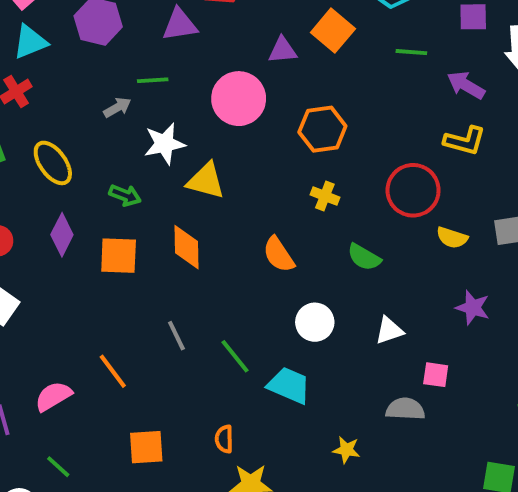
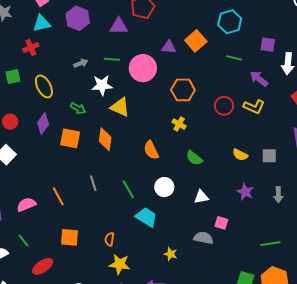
green line: (153, 80) -> (112, 59), moved
red circle: (413, 190) -> (224, 106), moved, size x0.7
green line: (235, 356) -> (128, 189), moved

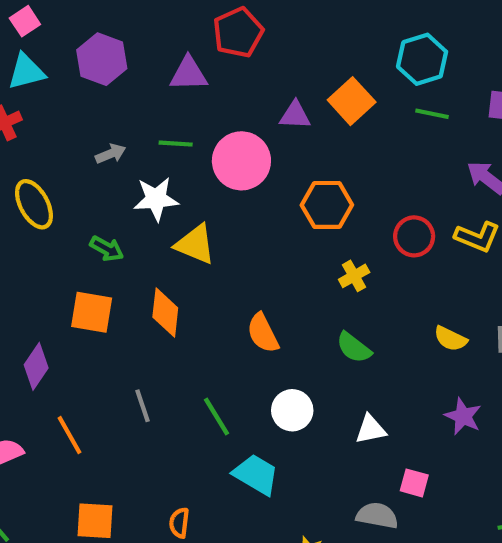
green line: (234, 58) -> (432, 114), moved
purple diamond: (43, 123) -> (36, 366), moved
yellow cross: (179, 124) -> (354, 276), moved, turned 32

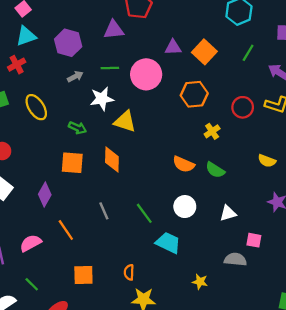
purple hexagon: (102, 59) -> (68, 43), moved
orange square: (352, 101) -> (204, 52), moved
green line: (432, 114) -> (248, 53), moved, turned -66
orange semicircle: (263, 333) -> (184, 164), moved, turned -35

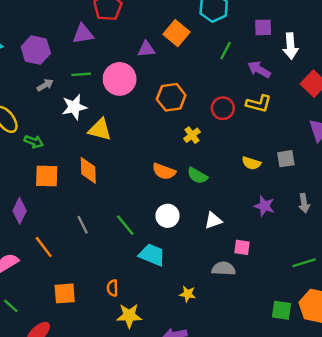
orange square: (204, 52) -> (177, 33), moved
green arrow: (77, 128) -> (34, 142), moved

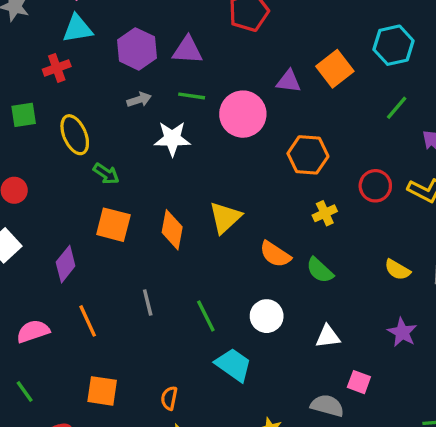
purple triangle: (83, 34) -> (188, 50), moved
yellow triangle: (100, 130) -> (225, 218), moved, turned 50

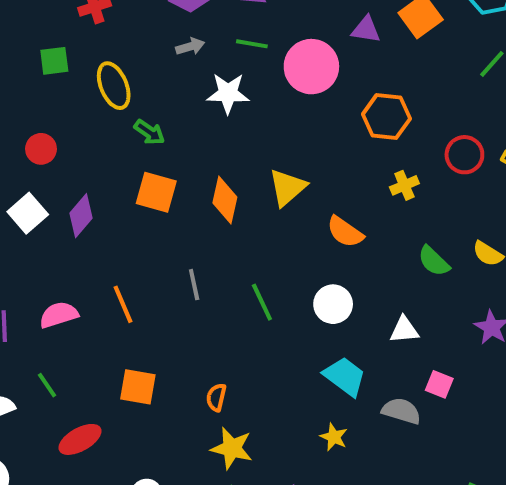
purple diamond: (66, 264) -> (81, 216), moved
green semicircle: (320, 270) -> (434, 261), moved
cyan trapezoid: (233, 365) -> (345, 376), moved

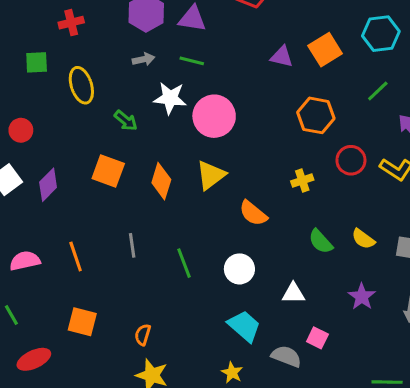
pink circle: (311, 67) -> (214, 116), moved
orange hexagon: (386, 116) -> (316, 115), moved
green arrow: (149, 132) -> (126, 121), moved

